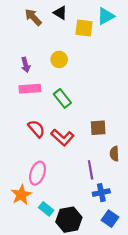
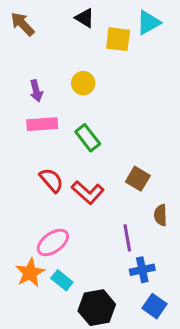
brown arrow: (33, 17) -> (23, 24), moved
brown square: (98, 128) -> (138, 179), turned 35
pink ellipse: (37, 173) -> (53, 242), turned 35
cyan rectangle: (46, 209) -> (62, 280), moved

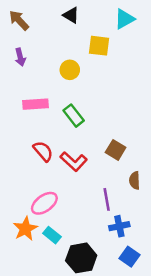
yellow square: (118, 39) -> (99, 46), moved
purple arrow: (36, 91) -> (20, 57), moved

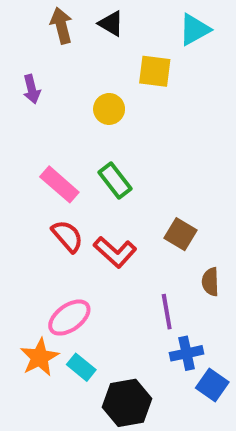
brown arrow: (19, 20) -> (61, 26), moved, turned 30
pink rectangle: (35, 104) -> (59, 184), moved, turned 45
blue square: (130, 257) -> (212, 385), moved

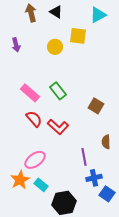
yellow circle: (109, 109) -> (55, 47), moved
brown square: (181, 234) -> (96, 106), moved

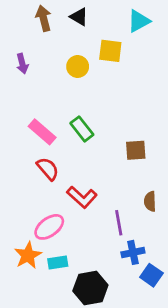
brown square: (96, 106) -> (136, 150), turned -35
red L-shape: (58, 127) -> (82, 197), moved
cyan rectangle: (41, 185) -> (58, 262), turned -48

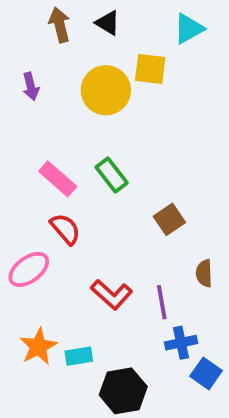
yellow circle: (78, 66) -> (106, 90), size x1.6
brown square: (136, 150) -> (169, 219), moved, turned -30
red L-shape: (82, 197) -> (112, 294), moved
pink ellipse: (49, 227) -> (29, 269), moved

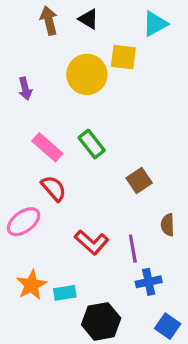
purple arrow: (31, 86) -> (25, 89), moved
blue square: (206, 373) -> (168, 326), moved

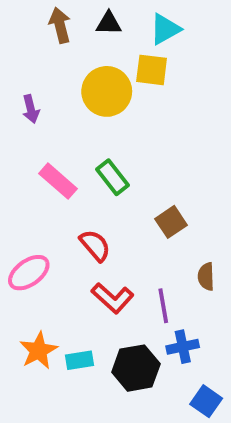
black triangle: (88, 19) -> (109, 23), turned -30
cyan triangle: (155, 24) -> (165, 29), moved
red semicircle: (54, 188) -> (95, 245), moved
black hexagon: (101, 321) -> (136, 368), moved

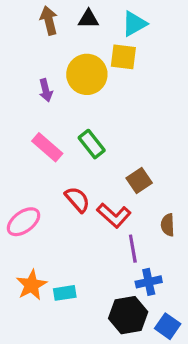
purple arrow: (31, 109) -> (46, 90), moved
red L-shape: (113, 298) -> (114, 215), moved
black hexagon: (136, 368) -> (128, 315), moved

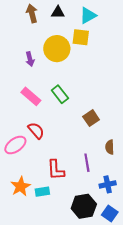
red semicircle: (77, 200) -> (36, 131), moved
red L-shape: (114, 215) -> (56, 170), moved, turned 45
blue cross: (149, 282) -> (108, 184), moved

